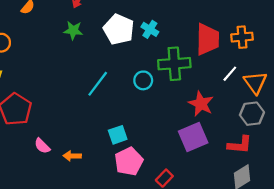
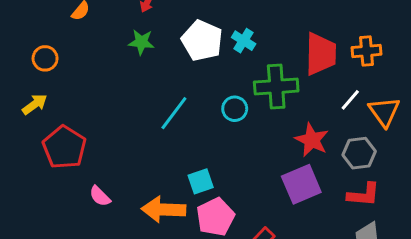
gray hexagon: (252, 114) -> (359, 153), moved
orange arrow: (72, 156) -> (164, 209), moved, size x1.8

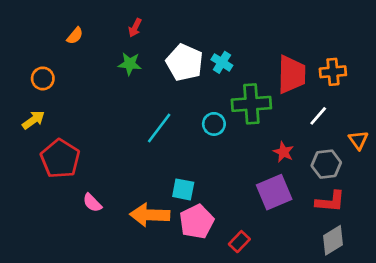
orange triangle: (384, 112) -> (358, 140), moved, size x0.7
red star: (312, 140) -> (283, 152), size x0.7
cyan square: (201, 181) -> (183, 189), turned 30

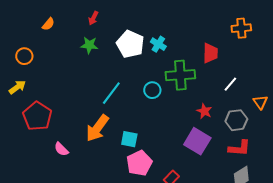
orange cross: (333, 72) -> (241, 28), moved
red trapezoid: (291, 74) -> (210, 53), size x0.7
purple square: (274, 192) -> (197, 141), turned -36
orange arrow: (150, 215) -> (97, 128), moved, turned -56

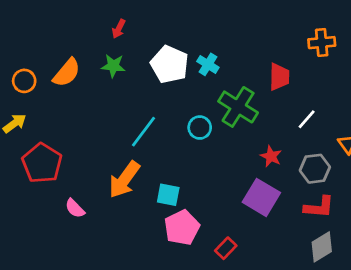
orange semicircle: (48, 24) -> (67, 73), moved, size x1.6
green cross: (180, 75) -> (238, 107), turned 36

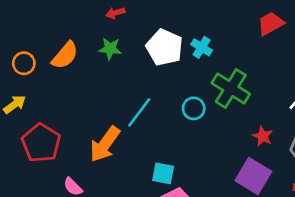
red arrow: (119, 29) -> (115, 13), turned 48
red trapezoid: (279, 77) -> (271, 23), moved, turned -120
orange arrow: (124, 180) -> (105, 144), moved

